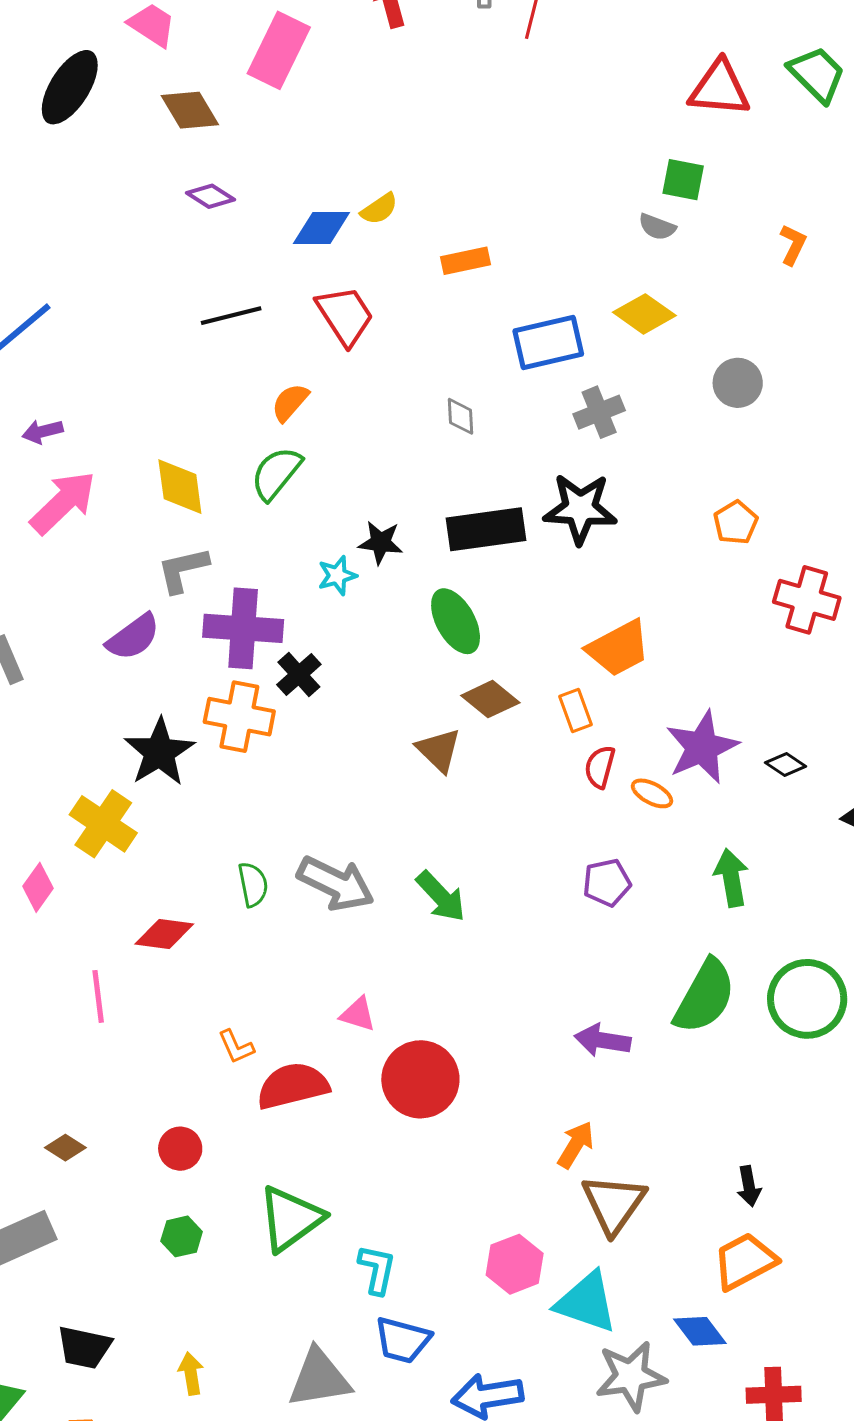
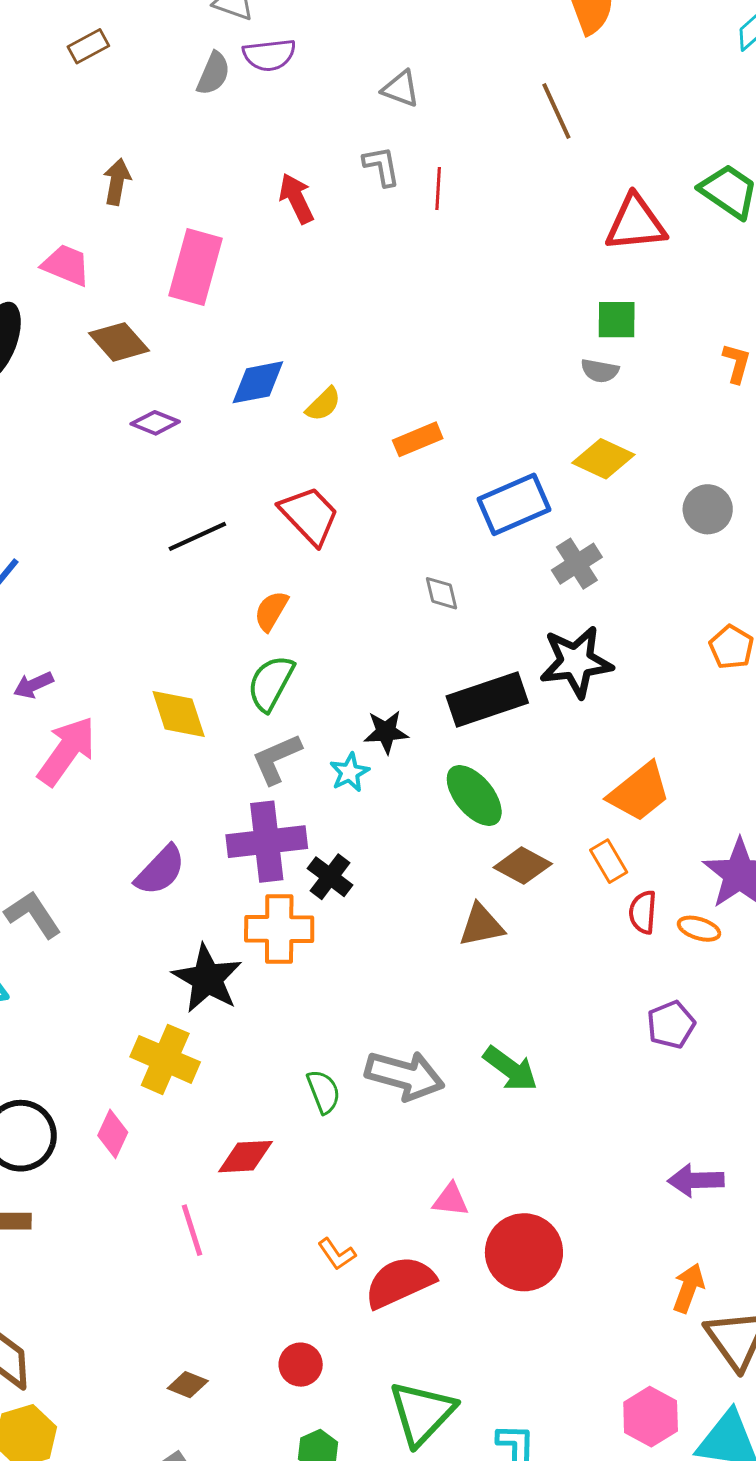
blue diamond: (321, 228) -> (258, 382), moved
gray L-shape: (183, 570) -> (277, 759), moved
brown triangle: (439, 750) -> (481, 925), turned -45

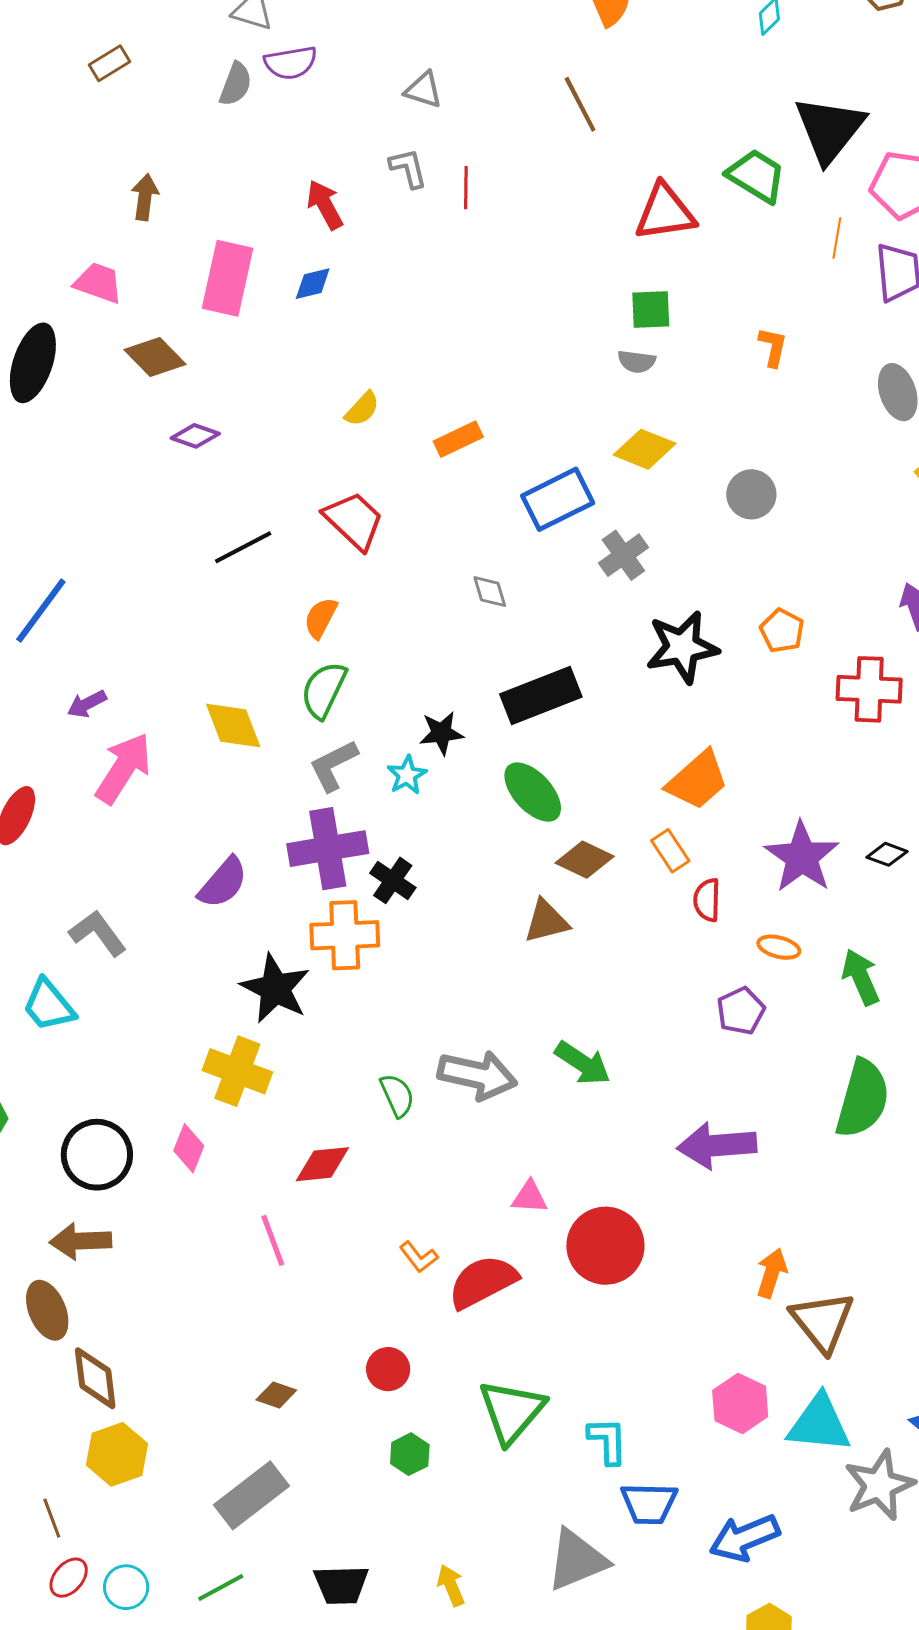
blue diamond: (258, 382) -> (313, 284), moved, size x0.7
black star: (576, 662) -> (682, 647), moved
orange ellipse: (699, 929) -> (779, 947), moved
purple arrow: (696, 1180) -> (717, 1145), moved, size x1.4

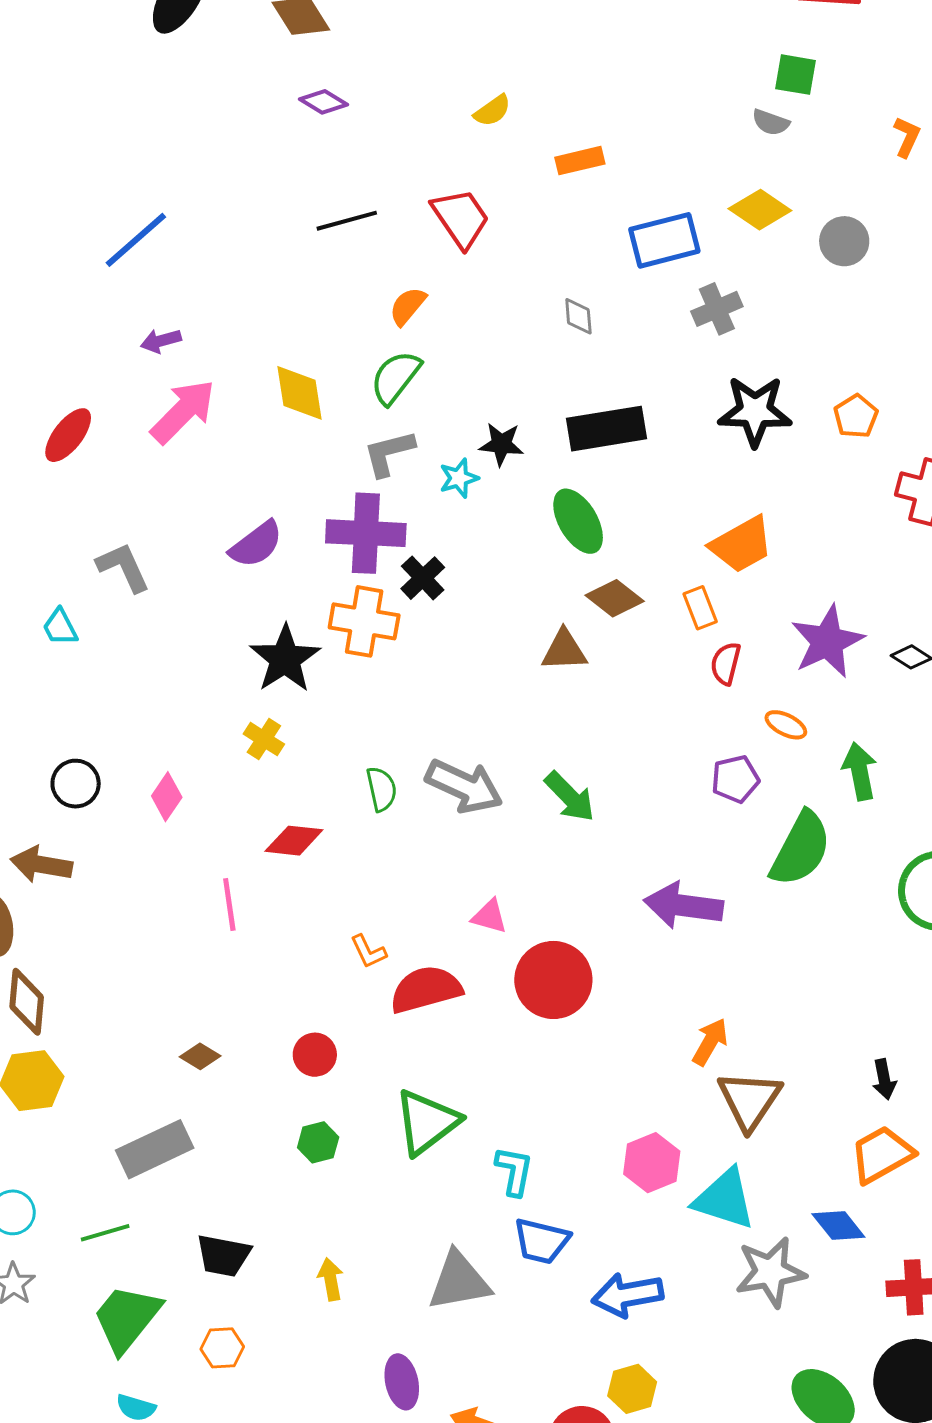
gray circle: (751, 494) -> (844, 241), moved
cyan trapezoid: (49, 1005) -> (60, 627), size x0.7
yellow cross: (237, 1071) -> (264, 739), moved, size x0.6
green semicircle: (863, 1099) -> (801, 849), moved
black circle: (97, 1155) -> (76, 784), size x0.7

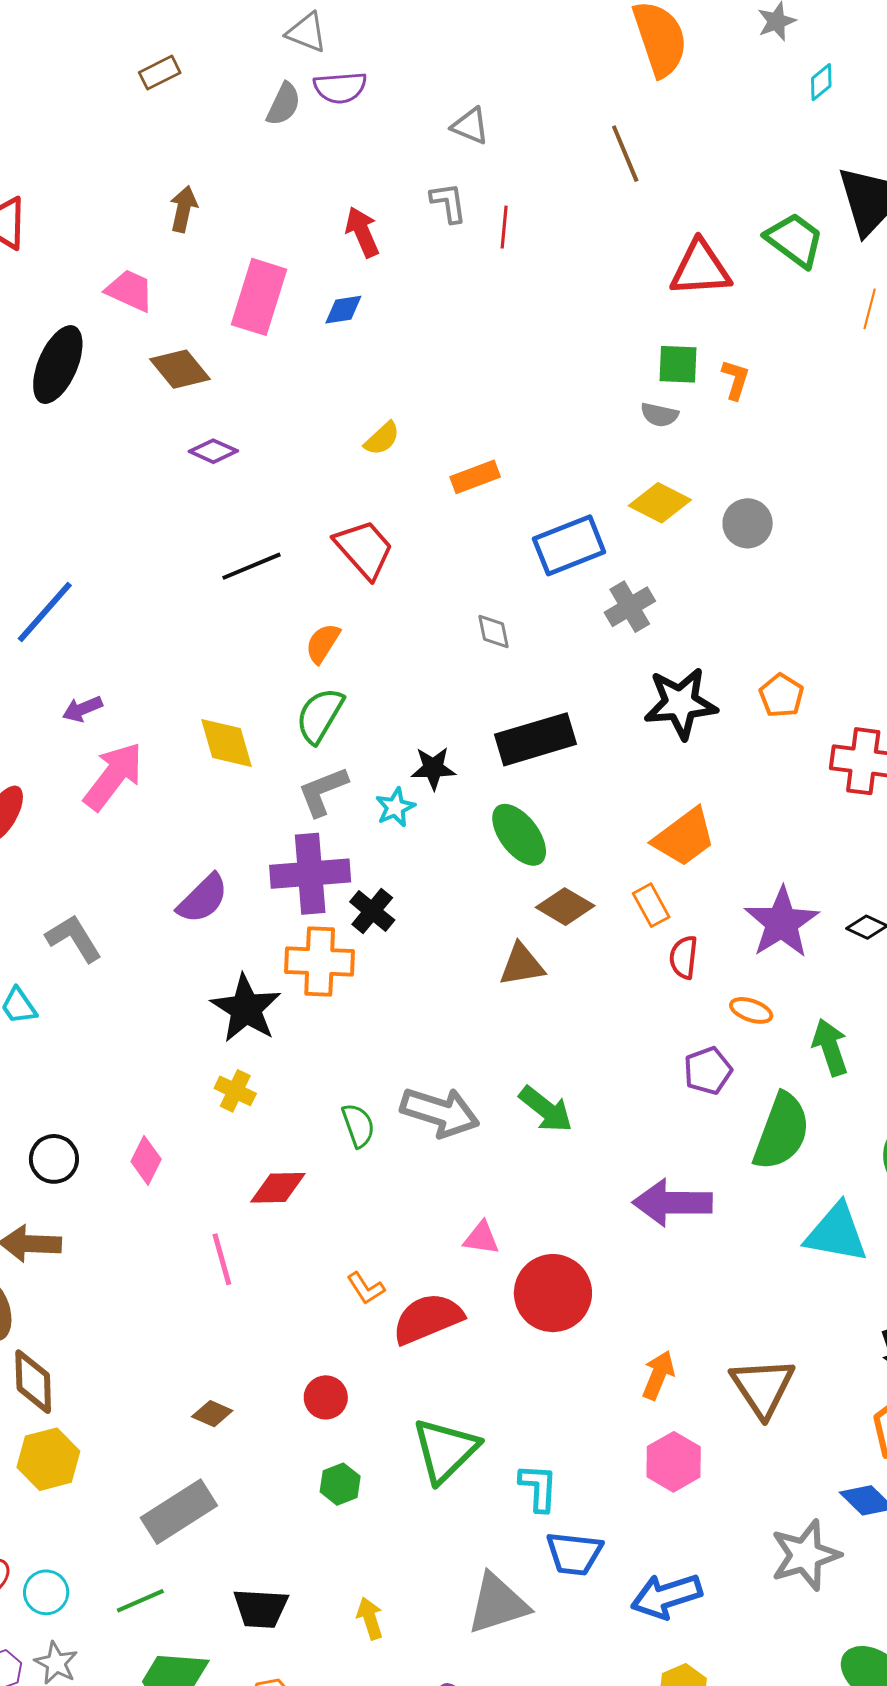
orange L-shape: (907, 137) -> (735, 380), moved
orange arrow: (710, 1042) -> (658, 1375), moved
cyan triangle: (724, 1199) -> (836, 1233), moved

